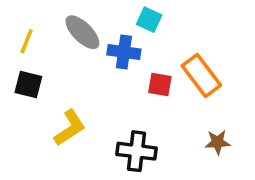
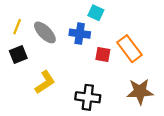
gray ellipse: (82, 32) -> (45, 32), moved
black square: (28, 84) -> (18, 54), turned -36
brown star: (218, 142) -> (140, 92), size x1.6

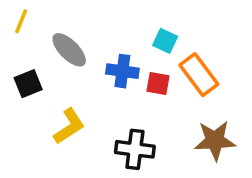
cyan square: (96, 13) -> (165, 41), moved
yellow line: (17, 27) -> (21, 21), moved
blue cross: (80, 34) -> (122, 71), moved

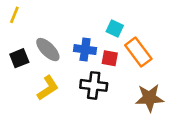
gray ellipse: (69, 50) -> (48, 50), moved
black cross: (135, 149) -> (94, 85), moved

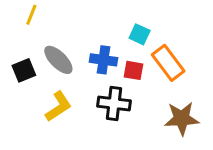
yellow line: (14, 15) -> (31, 15), moved

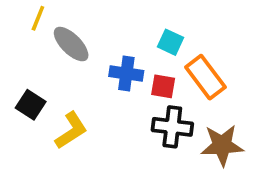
gray ellipse: (58, 60) -> (71, 44), moved
black square: (24, 70) -> (31, 105), moved, turned -35
black cross: (114, 103) -> (172, 127), moved

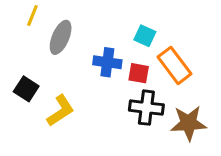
gray ellipse: (71, 44) -> (61, 37), turned 68

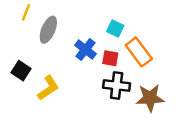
blue cross: (107, 62) -> (86, 50), turned 30

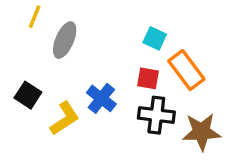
blue cross: (86, 50) -> (101, 98), moved

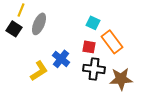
black square: (28, 95) -> (14, 29), moved

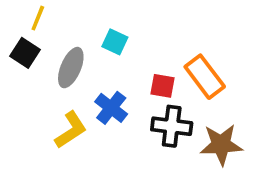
cyan square: (93, 23) -> (115, 42), moved
gray ellipse: (39, 24) -> (71, 68), moved

